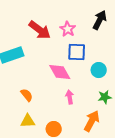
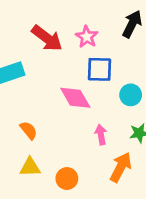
pink arrow: (70, 97) -> (101, 135), moved

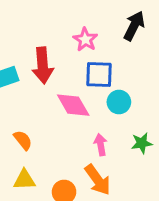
red arrow: (47, 38) -> (43, 65), moved, turned 48
cyan circle: (131, 95) -> (119, 102), moved
orange arrow: (121, 167) -> (98, 180), moved, turned 116

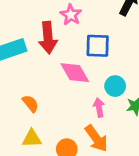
pink star: (85, 40) -> (71, 15), moved
cyan circle: (119, 102) -> (115, 86), moved

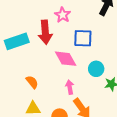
pink arrow: (99, 108) -> (70, 87), moved

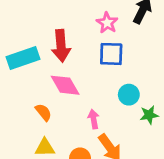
pink star: (63, 15) -> (107, 23), moved
pink diamond: (66, 59) -> (65, 85), moved

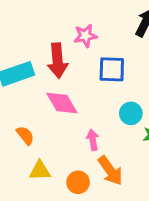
pink star: (107, 23) -> (85, 36), moved, turned 30
orange semicircle: (43, 112) -> (25, 135), moved

